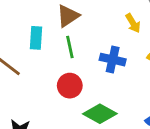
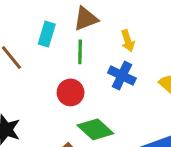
yellow arrow: (133, 23) -> (128, 41), moved

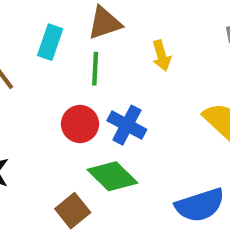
blue cross: (122, 76) -> (127, 125), moved

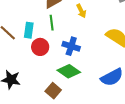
cyan rectangle: (50, 42) -> (29, 30), moved
red circle: (80, 124) -> (40, 47), moved

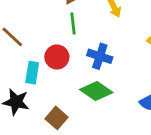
cyan rectangle: (29, 30) -> (32, 73), moved
brown square: (53, 91) -> (56, 118), moved

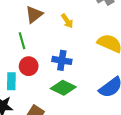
green line: (73, 24) -> (22, 41), moved

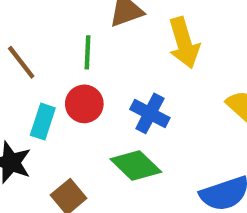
yellow arrow: (67, 21) -> (184, 43), size x1.6

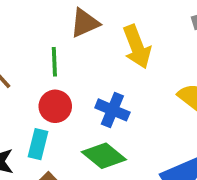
cyan rectangle: (43, 122) -> (38, 144), moved

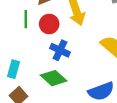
red circle: (55, 106) -> (49, 24), moved

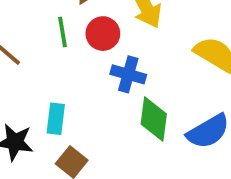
green diamond: (54, 78) -> (154, 119), moved, turned 65

